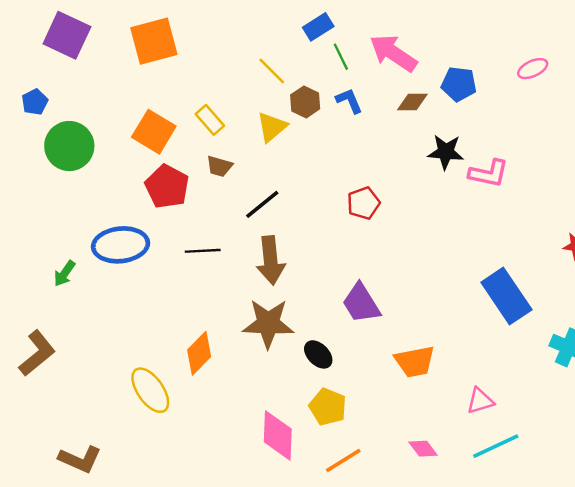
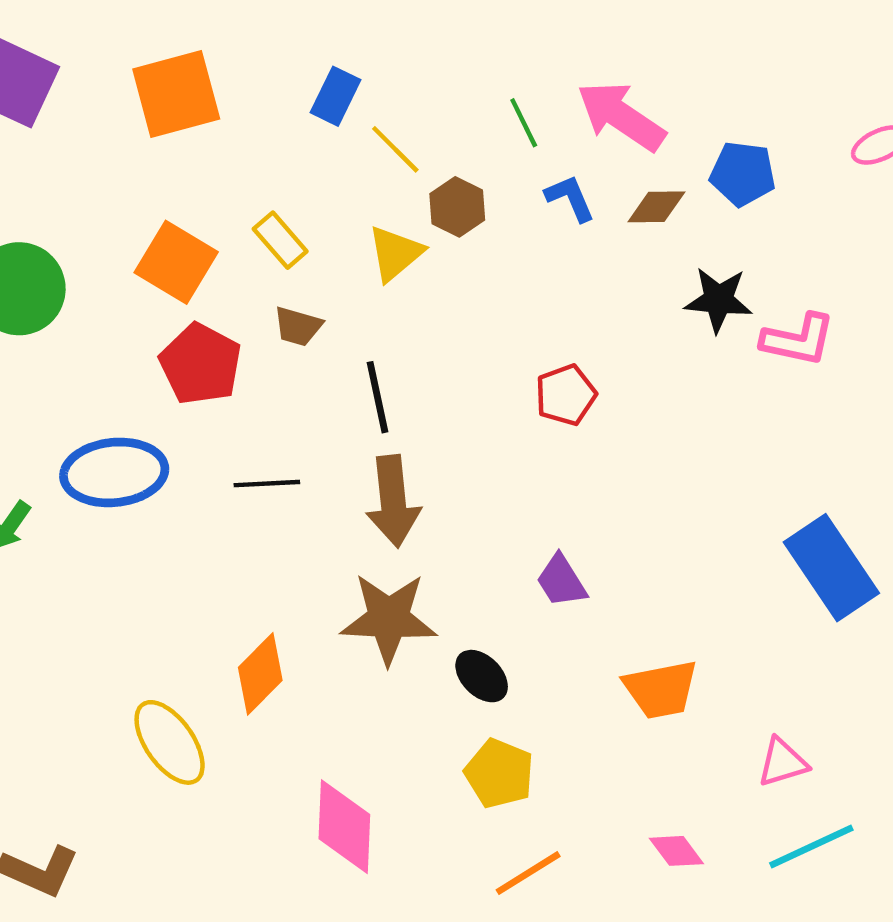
blue rectangle: (318, 27) -> (336, 96), moved, turned -32
blue L-shape: (349, 101) -> (570, 198), moved
black line: (262, 204) -> (378, 397), turned -63
purple trapezoid: (361, 303) -> (561, 581), size x0.7
pink diamond: (278, 435) -> (344, 827), moved

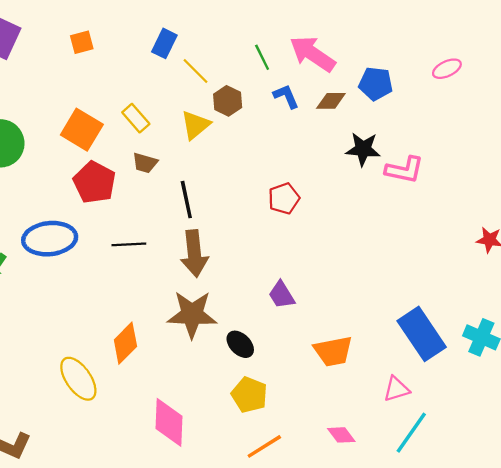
orange square: (176, 94) -> (82, 42), size x0.5
blue rectangle: (831, 568) -> (422, 334), moved
cyan line: (811, 846) -> (411, 433), turned -30

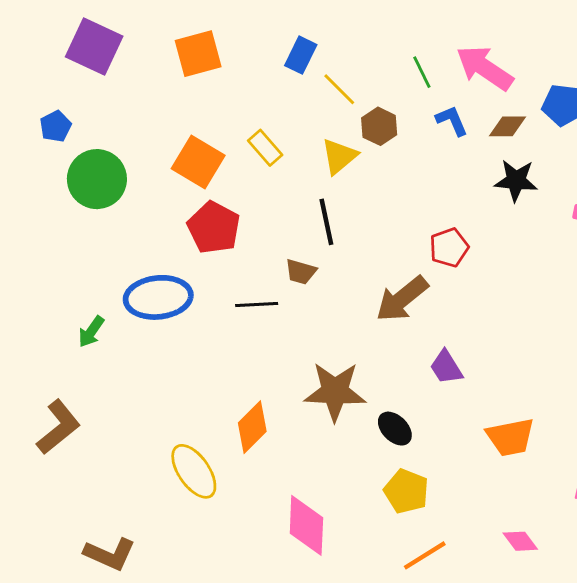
orange square: (82, 42) -> (198, 54), size x1.6
black star: (363, 149) -> (516, 181), moved
brown trapezoid: (145, 163) -> (301, 272), moved
black line: (186, 200) -> (326, 222), moved
brown arrow: (194, 254) -> (402, 299), moved, turned 57

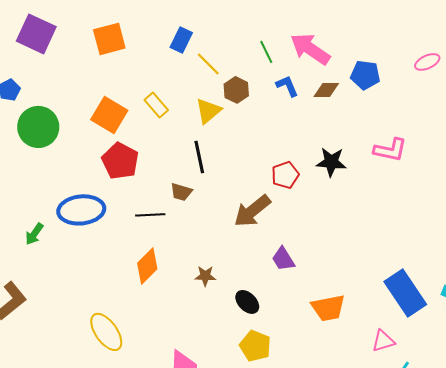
black star: (516, 181) -> (331, 162), moved
brown star: (335, 391) -> (205, 276), size x0.5
orange diamond: (252, 427) -> (147, 266), moved

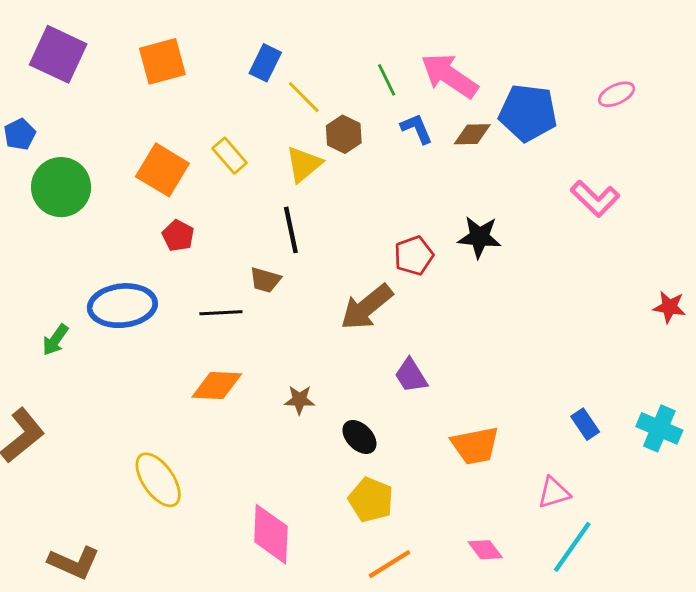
blue pentagon: (365, 75) -> (528, 113), size x1.4
pink L-shape: (390, 150) -> (595, 198), moved, turned 32
red pentagon: (120, 161) -> (178, 236), size x0.6
orange diamond: (147, 266) -> (217, 386), turned 48
blue rectangle: (405, 293) -> (585, 424), size x0.5

